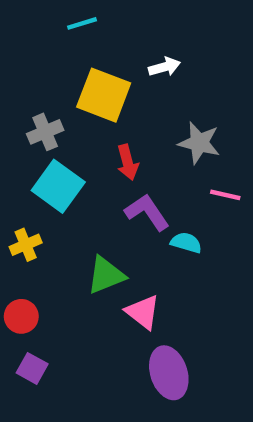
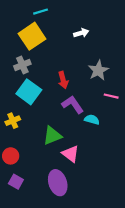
yellow square: (104, 95) -> (32, 36), moved, turned 35
gray star: (199, 143) -> (98, 70), turned 30
purple ellipse: (169, 373) -> (58, 183), moved

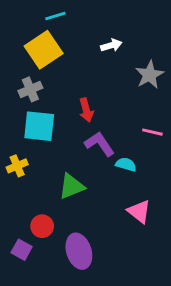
gray star: (98, 70) -> (149, 75), moved
cyan square: (29, 92) -> (39, 126), turned -30
pink triangle: (71, 154) -> (139, 211), moved
red circle: (11, 156) -> (42, 226), moved

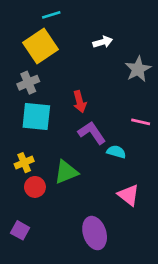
yellow cross: (17, 166) -> (24, 163), moved
red circle: (42, 226) -> (35, 187), moved
purple ellipse: (79, 251) -> (95, 233), moved

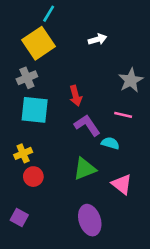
cyan line: (51, 15) -> (49, 14), turned -42
gray star: (138, 69) -> (131, 80), moved
pink line: (141, 122) -> (123, 115), moved
green triangle: (66, 172) -> (85, 169), moved

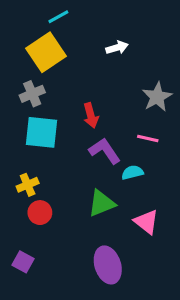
cyan line: (49, 14) -> (58, 17), turned 30
cyan semicircle: (110, 143) -> (132, 172), turned -30

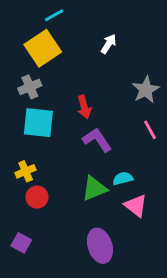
white arrow: (117, 48) -> (109, 44), turned -42
pink line: (148, 139) -> (150, 130), moved, turned 48
cyan semicircle: (132, 172) -> (123, 178), moved

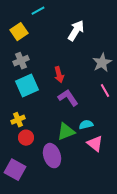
white arrow: (109, 44) -> (76, 31), size x1.5
yellow square: (43, 48) -> (19, 32), moved, size x0.7
cyan square: (38, 123) -> (27, 86), turned -30
purple square: (21, 243) -> (15, 170), size x1.5
purple ellipse: (100, 246) -> (52, 156), moved

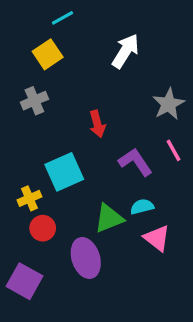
yellow square: (19, 32) -> (48, 54), moved
cyan square: (27, 86) -> (64, 172), moved
purple L-shape: (68, 98) -> (135, 162), moved

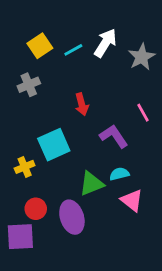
cyan line: (63, 18) -> (73, 50), moved
gray star: (169, 104) -> (142, 57), moved
pink line: (173, 150) -> (143, 113), moved
red circle: (43, 228) -> (36, 209), moved
purple square: (24, 281) -> (20, 237), turned -32

